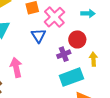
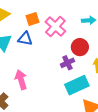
blue triangle: (38, 36) -> (25, 39), moved, turned -42

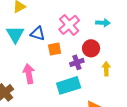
orange square: (33, 19) -> (55, 49), moved
cyan rectangle: (77, 85) -> (69, 85), moved

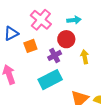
cyan arrow: (103, 23) -> (74, 20), moved
blue triangle: (38, 34) -> (11, 33), turned -35

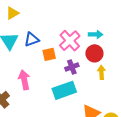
pink cross: (41, 20) -> (70, 41), moved
red circle: (66, 39) -> (94, 53), moved

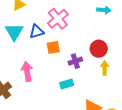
cyan arrow: (96, 34) -> (104, 10), moved
pink cross: (70, 41) -> (58, 19), moved
cyan rectangle: (64, 90) -> (67, 84), size x0.6

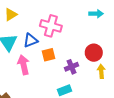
pink cross: (58, 19) -> (51, 26), turned -30
pink arrow: (27, 72) -> (23, 65), moved

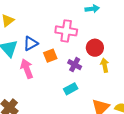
pink cross: (51, 26) -> (66, 31), moved
purple cross: (71, 67) -> (75, 65), turned -32

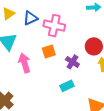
pink cross: (66, 31) -> (54, 26), moved
blue triangle: (31, 43) -> (30, 18), moved

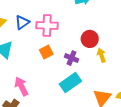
pink arrow: (24, 63) -> (21, 86), moved
cyan rectangle: (67, 86) -> (70, 83), size x1.5

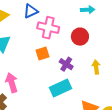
blue triangle: (22, 22) -> (31, 11), moved
red circle: (90, 39) -> (80, 37), moved

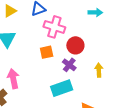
red circle: (80, 37) -> (75, 45), moved

